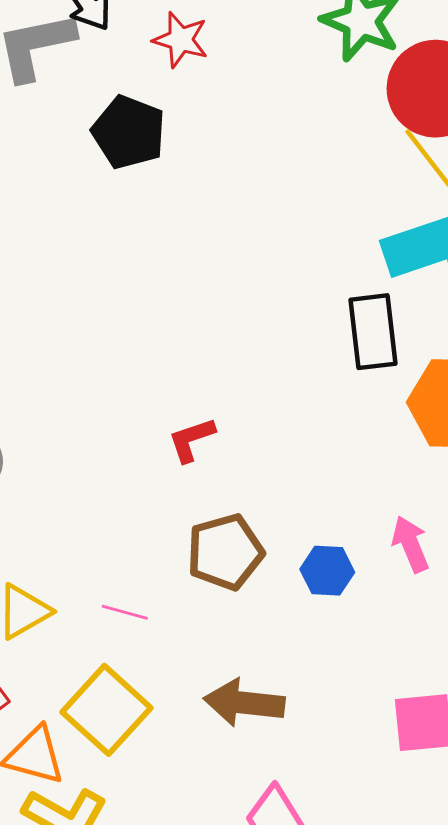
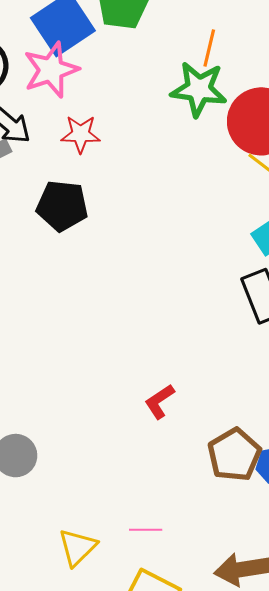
brown pentagon: (225, 552) -> (234, 455), moved

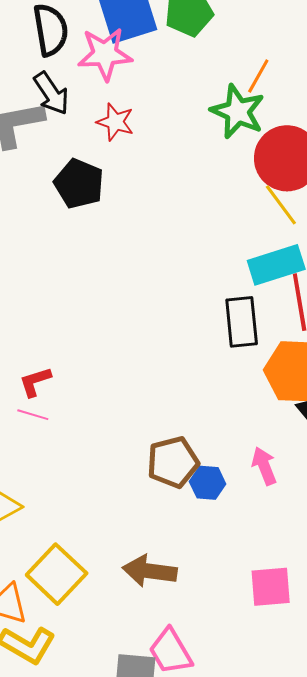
red L-shape: (160, 401) -> (35, 382), moved
pink line: (146, 530) -> (33, 415), moved

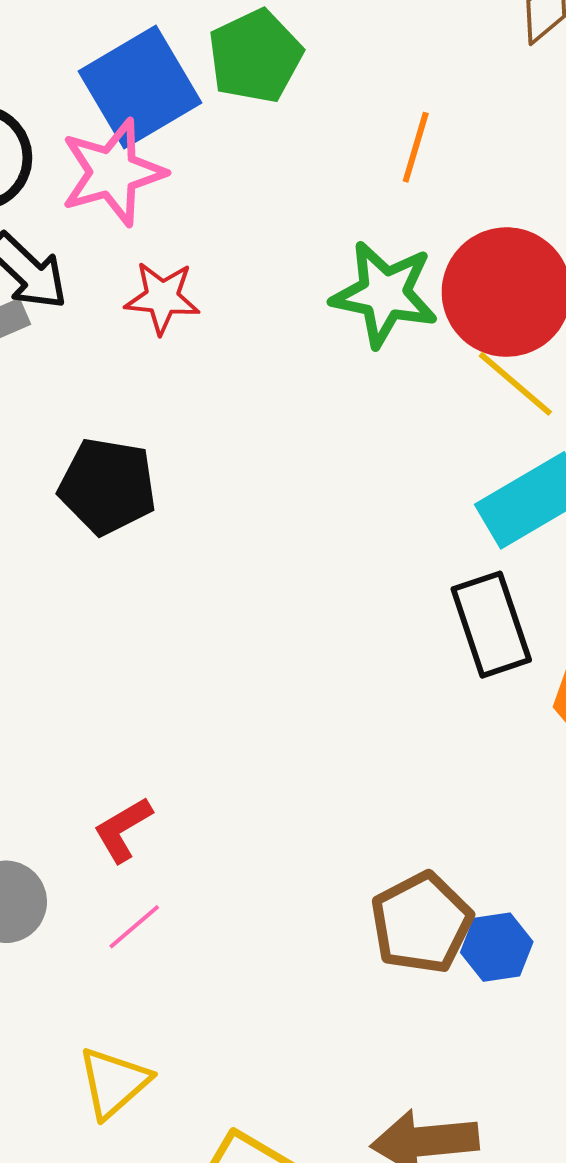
green star: (238, 112) -> (385, 294), moved
black pentagon: (79, 184) -> (107, 486), moved
pink line: (33, 415) -> (134, 927), moved, turned -44

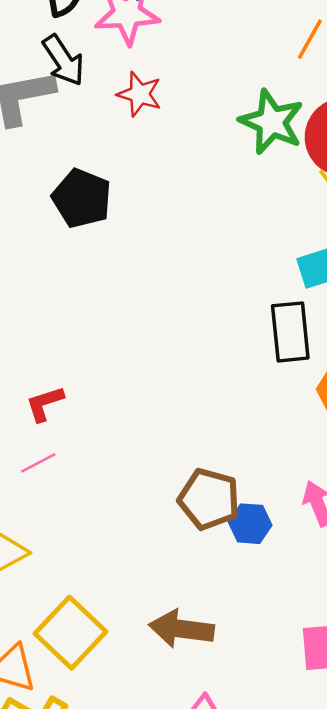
brown pentagon: (421, 923) -> (209, 499), turned 30

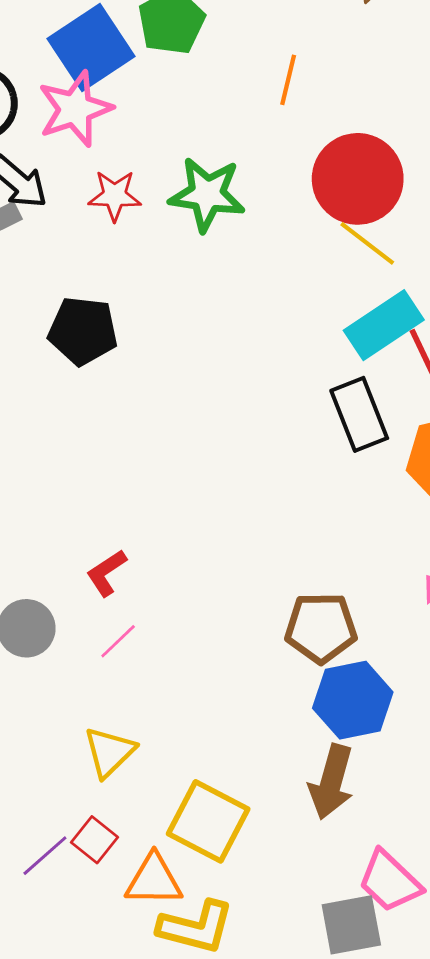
green star: (272, 122) -> (207, 194), moved
blue hexagon: (250, 524) -> (353, 700), moved, size x1.6
brown arrow: (181, 629) -> (331, 782), turned -66

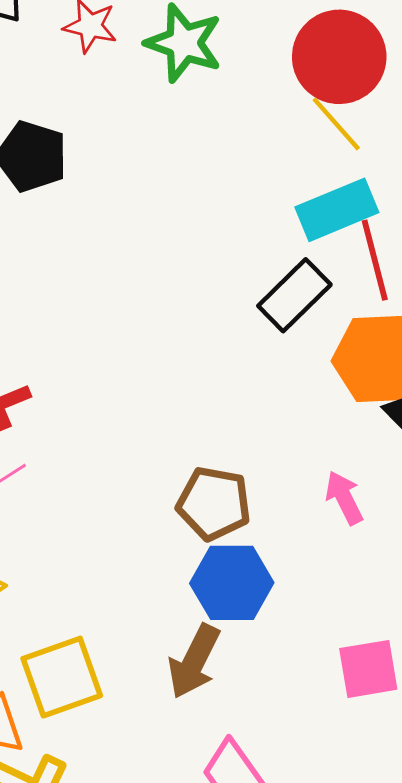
black rectangle: (359, 414) -> (294, 295), turned 56
yellow square: (208, 821) -> (62, 677), turned 32

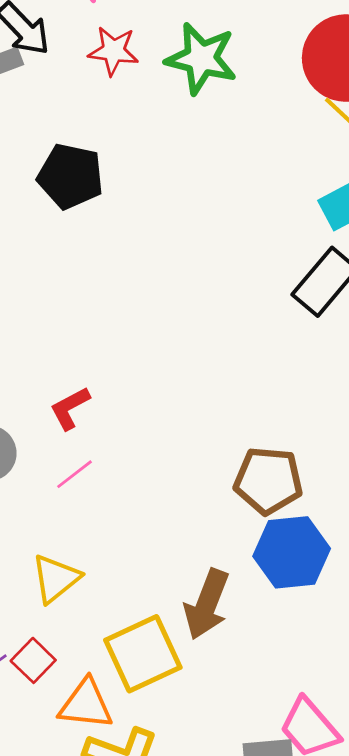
brown arrow: (194, 661) -> (207, 604), moved

